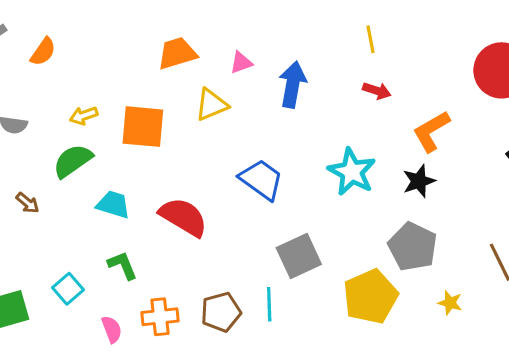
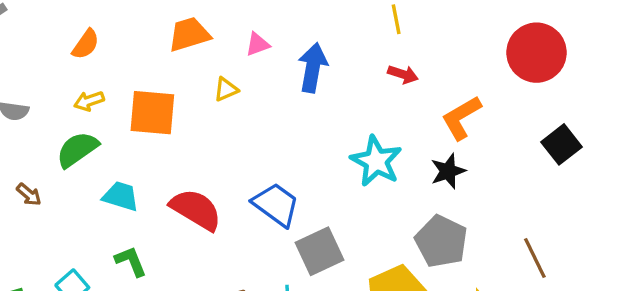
orange semicircle: (43, 52) -> (86, 44), moved
yellow triangle: (211, 105) -> (226, 89), size x0.7
blue trapezoid: (261, 180) -> (276, 205), moved

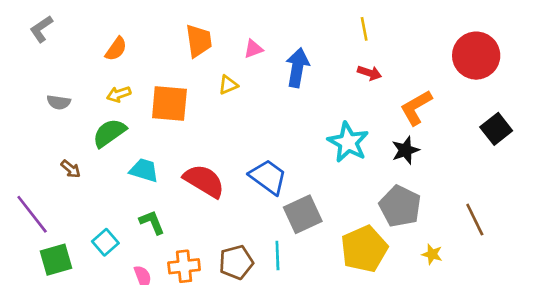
orange trapezoid: (189, 34) -> (199, 41), turned 99

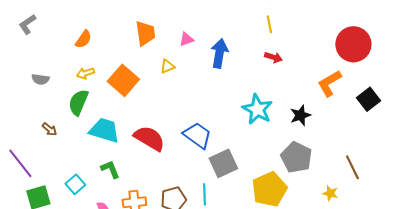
orange square: (169, 104) -> (123, 80), turned 36
orange L-shape: (416, 108) -> (329, 83), moved
green semicircle: (109, 133) -> (78, 102), turned -32
cyan trapezoid: (144, 170) -> (104, 130), size x1.4
yellow star: (432, 254) -> (330, 193), moved

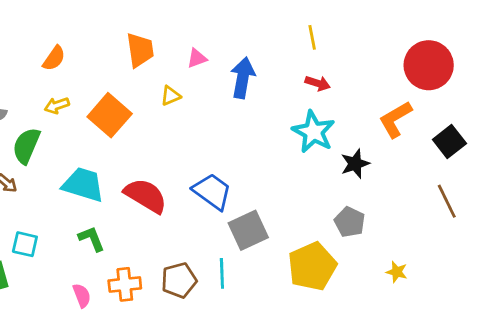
green semicircle: (78, 102) -> (26, 146), moved
cyan star: (257, 109) -> (313, 132), moved
gray pentagon: (296, 157) -> (350, 222), size x0.7
brown line: (352, 167) -> (447, 201), moved
cyan square: (75, 184) -> (25, 244), moved, turned -36

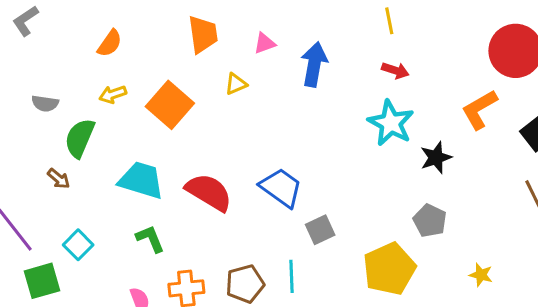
gray square: (248, 230) -> (320, 230), size x0.7
cyan square: (25, 244) -> (78, 245), turned 32

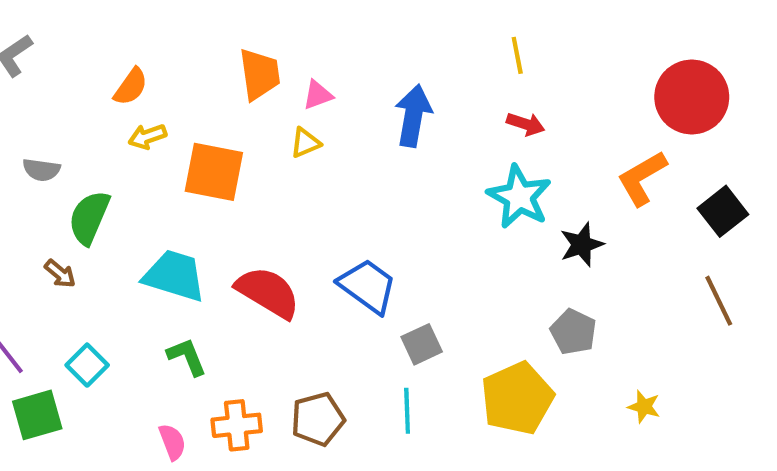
pink triangle: (265, 43) -> (318, 95), moved
yellow arrow: (113, 94) -> (147, 136), moved
orange square: (170, 105) -> (214, 172), turned -30
cyan line: (292, 276) -> (407, 411), moved

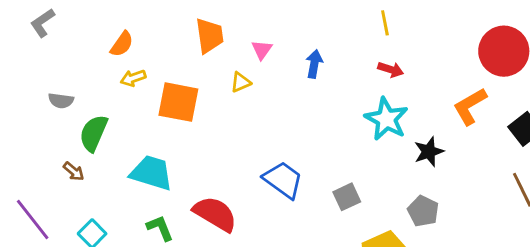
pink triangle: (318, 95) -> (262, 50), moved, turned -35
blue arrow: (413, 116) -> (314, 64), size x0.7
red semicircle: (268, 292) -> (215, 214), moved
gray square: (422, 344) -> (347, 197), moved

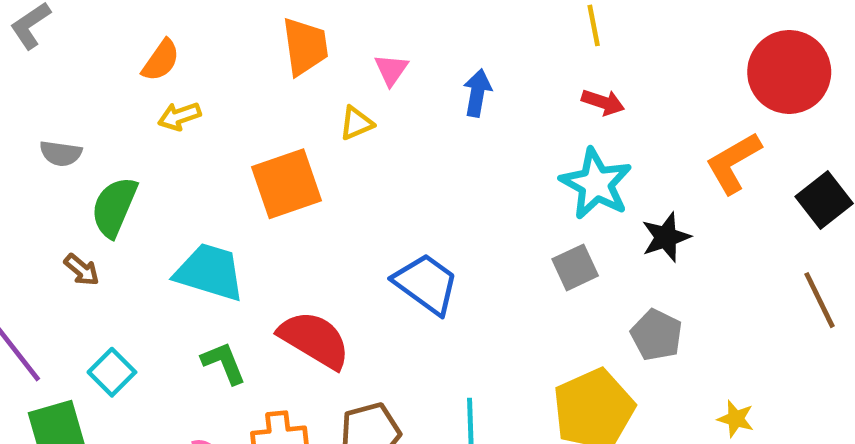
orange square: (178, 102) -> (286, 184), moved, turned -30
gray square: (347, 197) -> (575, 267), moved

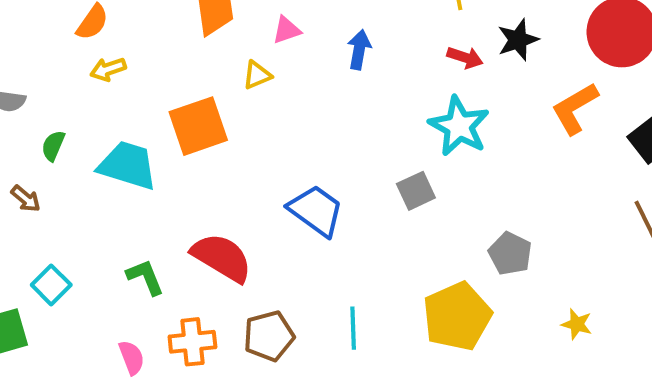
pink triangle: (391, 70) -> (287, 30), turned 36
green semicircle: (114, 207) -> (53, 146), size x0.6
black star: (666, 237) -> (518, 40), moved
gray square: (575, 267) -> (416, 191), moved
cyan trapezoid: (210, 272) -> (128, 165), moved

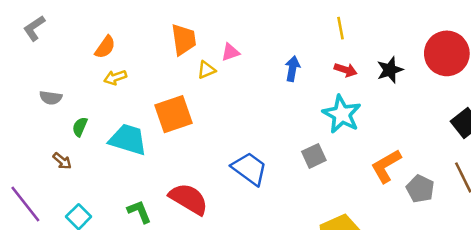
black star: (518, 40) -> (390, 70), moved
blue arrow: (359, 50) -> (292, 69), moved
yellow triangle: (257, 75) -> (206, 70), moved
orange L-shape: (575, 108) -> (386, 166), moved
gray pentagon: (510, 254) -> (420, 189), moved

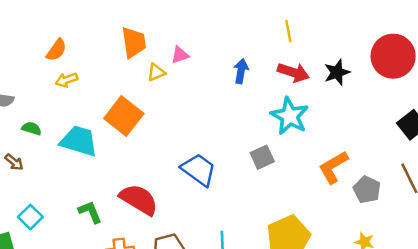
red arrow: (346, 70) -> (293, 72), size x1.4
orange square: (173, 114) -> (124, 116), turned -33
green semicircle: (80, 127) -> (32, 128), turned 84

